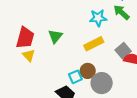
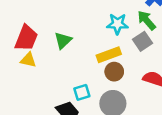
gray square: (123, 51) -> (142, 41), moved
yellow triangle: (29, 55) -> (28, 60), turned -40
brown circle: (88, 71) -> (114, 72), moved

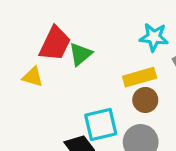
red trapezoid: (26, 38) -> (55, 44), moved
cyan square: (82, 92) -> (101, 124), size x1.5

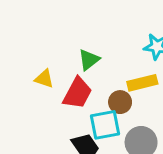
red trapezoid: (55, 44) -> (77, 93), moved
brown circle: (145, 100) -> (120, 102), moved

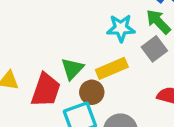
green triangle: (89, 60) -> (72, 69), moved

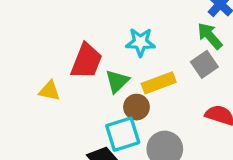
cyan star: (121, 28) -> (140, 42), moved
red trapezoid: (46, 90) -> (86, 61), moved

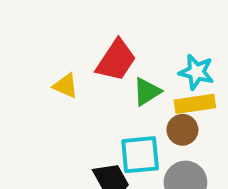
cyan star: (140, 42) -> (196, 72), moved
brown circle: (136, 107) -> (182, 130), moved

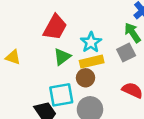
red trapezoid: (116, 60) -> (55, 27), moved
cyan star: (196, 72) -> (91, 42), turned 30

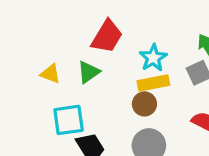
green triangle: (62, 57) -> (89, 72), moved
cyan square: (61, 95) -> (69, 120), moved

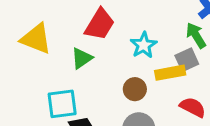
yellow triangle: (51, 74) -> (36, 39), moved, size x1.6
yellow rectangle: (153, 83) -> (170, 73), moved

